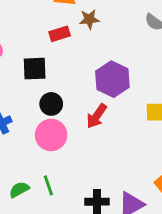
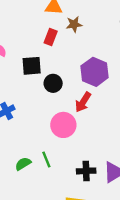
red rectangle: (60, 34) -> (51, 37), turned -49
black circle: (51, 104) -> (53, 83), moved
pink circle: (51, 135) -> (63, 125), moved

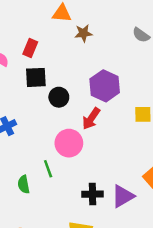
red rectangle: (51, 37) -> (30, 48), moved
green line: (46, 159) -> (48, 169), moved
green semicircle: (23, 164) -> (24, 184), turned -70

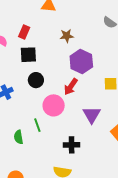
brown star: (83, 33) -> (67, 36), moved
black circle: (59, 97) -> (36, 80), moved
purple triangle: (123, 196) -> (92, 115), moved, turned -30

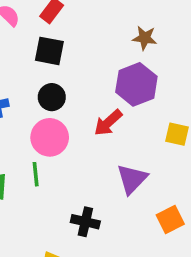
brown star: (67, 36) -> (145, 38), moved
pink circle: (54, 105) -> (50, 137), moved

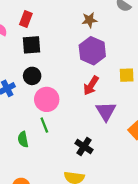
black circle: (52, 97) -> (32, 76), moved
red arrow: (108, 123) -> (91, 86), moved
black cross: (85, 222) -> (84, 146), turned 36

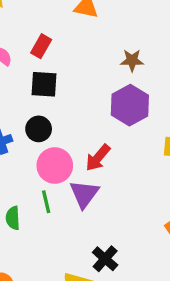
red arrow: (91, 86) -> (98, 158), moved
purple triangle: (106, 111) -> (84, 194), moved
black cross: (84, 146) -> (105, 259), moved

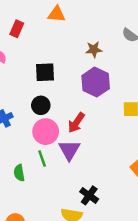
red rectangle: (41, 46) -> (17, 29), moved
black square: (44, 84) -> (45, 72), moved
black circle: (39, 129) -> (41, 105), moved

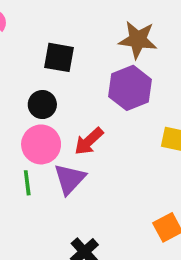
brown star: (94, 50) -> (138, 40), size x1.5

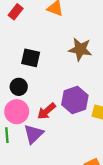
purple hexagon: (130, 88) -> (75, 100), moved

